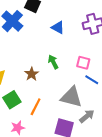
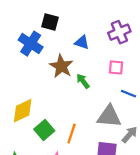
pink square: (83, 63) -> (116, 67), moved
brown star: (32, 74) -> (61, 66), moved, size x1.5

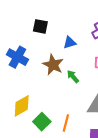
blue triangle: (82, 42) -> (70, 43), turned -32
blue cross: (31, 44) -> (17, 57), moved

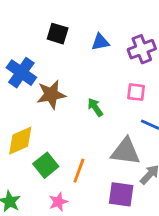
blue triangle: (70, 43) -> (100, 42), moved
brown star: (53, 65) -> (51, 95), moved, turned 30

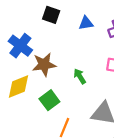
yellow diamond: (20, 141) -> (19, 87), moved
green square: (46, 165) -> (49, 100), moved

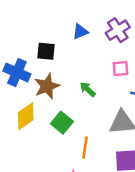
black square: (51, 15) -> (46, 51), moved

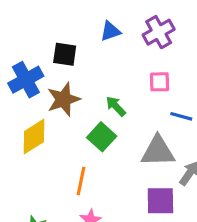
blue cross: (17, 73) -> (26, 80), turned 35
green square: (62, 123) -> (102, 137), moved
orange line: (85, 148) -> (81, 181), moved

